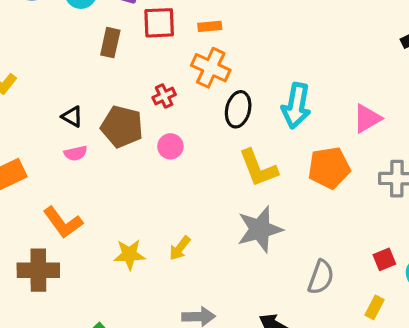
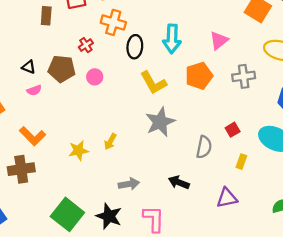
red square: (384, 259) -> (233, 130), moved

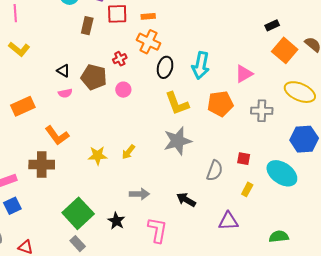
red square: (233, 130) -> (244, 159), turned 32
black star: (109, 216) -> (116, 221), size x0.7

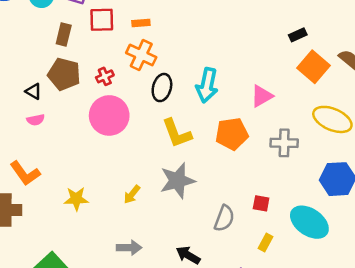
brown pentagon: (94, 77) -> (64, 74), moved
pink circle: (123, 90) -> (109, 115), size x2.0
yellow arrow: (128, 152) -> (132, 194), moved

